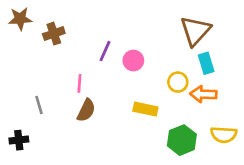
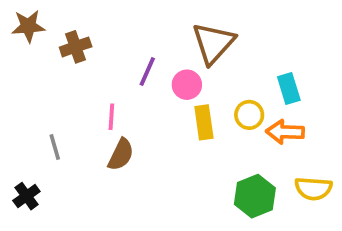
brown triangle: (195, 31) -> (213, 43), moved
yellow rectangle: (145, 109) -> (204, 122), moved, turned 70
black cross: (19, 140) -> (26, 196), turned -30

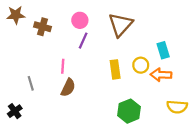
brown cross: (76, 47) -> (42, 27), turned 35
pink circle: (187, 85) -> (80, 20), moved
green hexagon: (255, 196) -> (129, 111), moved

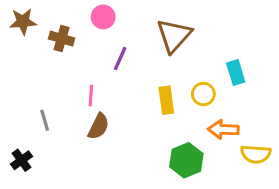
pink circle: (80, 20) -> (103, 17), moved
orange arrow: (161, 75) -> (223, 129), moved

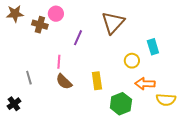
pink circle: (103, 17) -> (56, 14), moved
yellow rectangle: (166, 100) -> (97, 81), moved
brown semicircle: (99, 126) -> (64, 82), turned 108

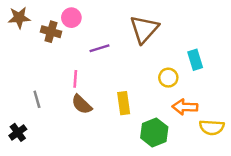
purple line: (78, 38) -> (99, 48), turned 49

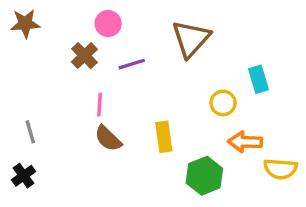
pink circle: (71, 18) -> (108, 23), moved
brown cross: (51, 32) -> (84, 56), moved, turned 30
gray line: (37, 99) -> (30, 132), moved

